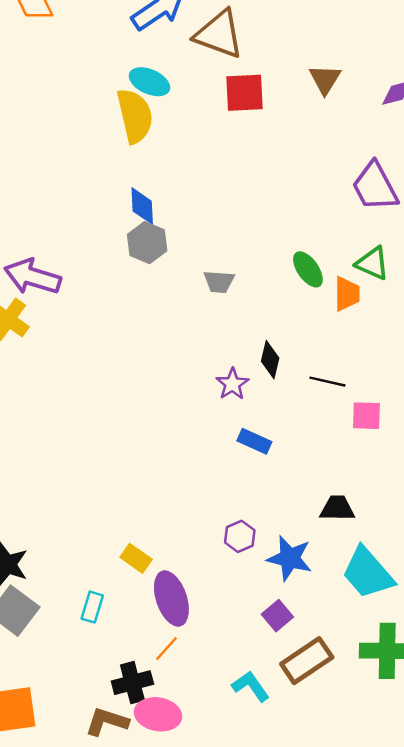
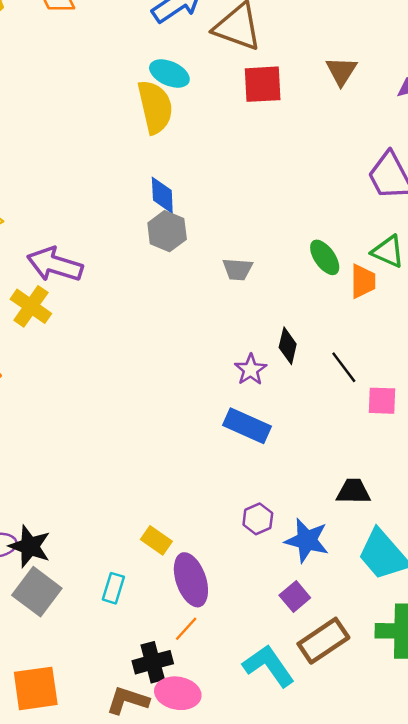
black line: (327, 382) -> (344, 367), turned 40
blue rectangle: (254, 441) -> (247, 426), moved, size x1.4
cyan L-shape: (251, 686) -> (269, 666), size x1.4

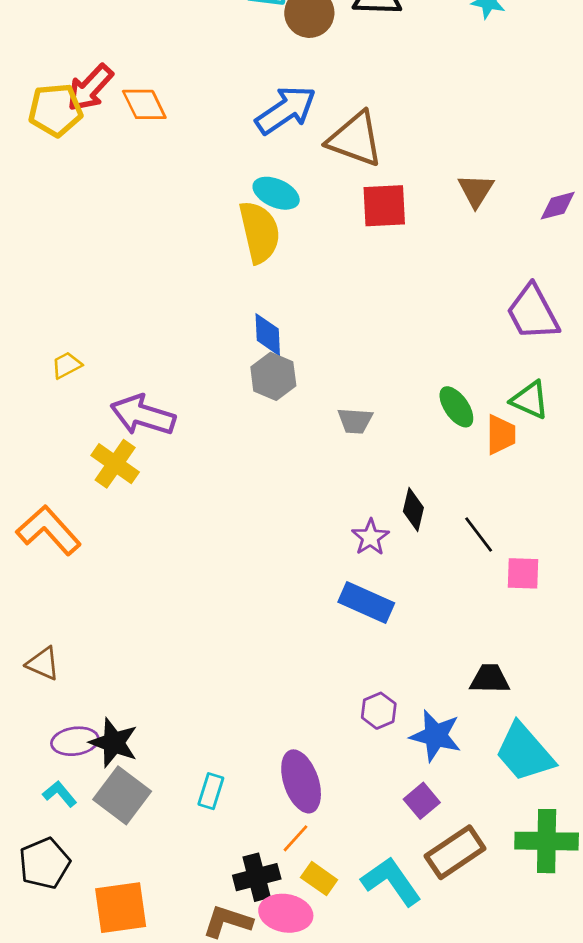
yellow rectangle: (156, 540) -> (319, 879), moved

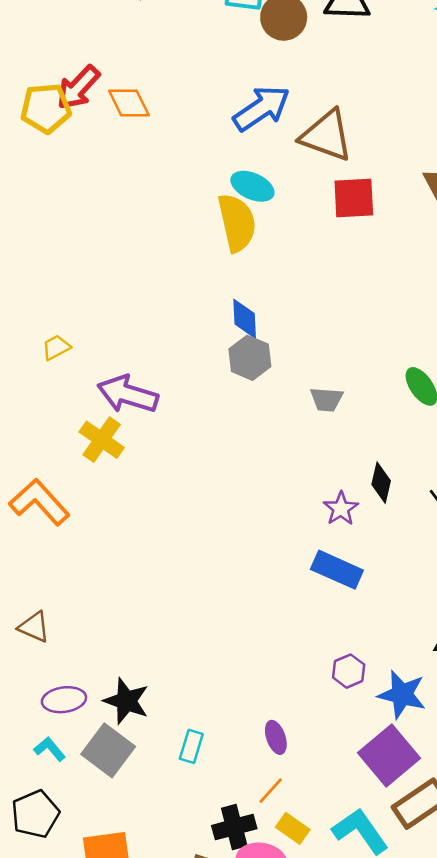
black star: (114, 743) -> (126, 701), moved
purple ellipse: (301, 781) -> (276, 737), size x0.6
purple square: (422, 801) -> (389, 756), size x1.8

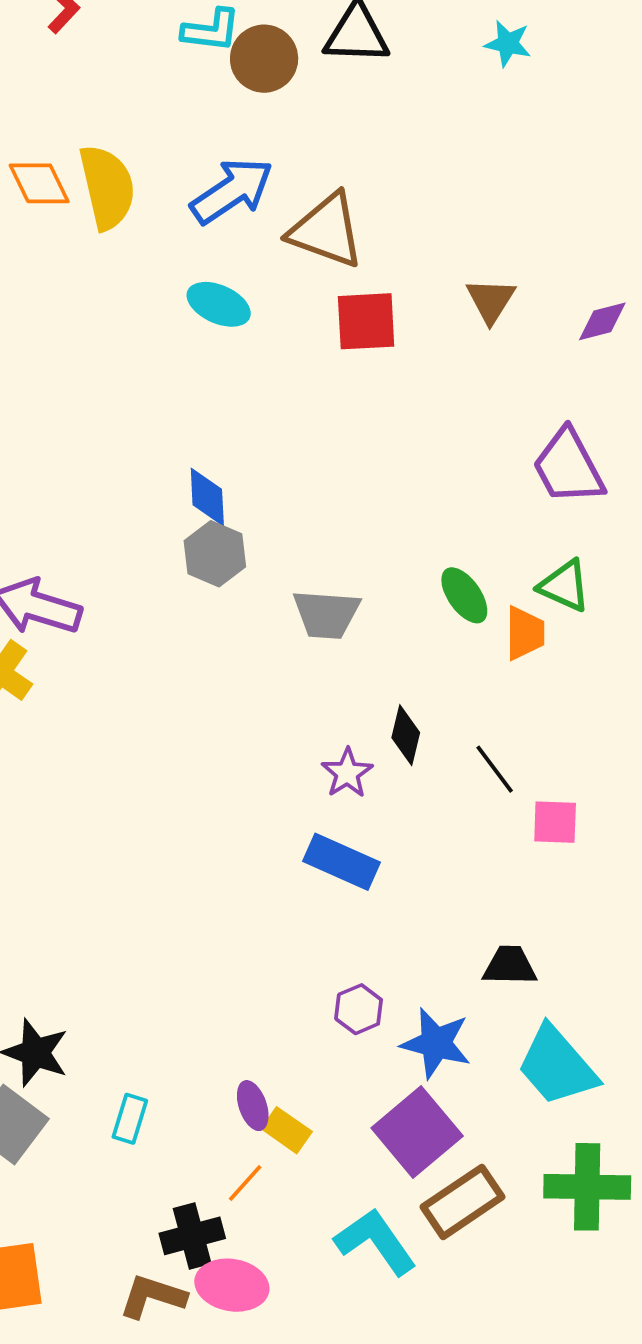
yellow semicircle: (237, 223) -> (107, 187), moved
gray trapezoid: (327, 399) -> (326, 614), size x1.4
yellow rectangle: (293, 828) -> (287, 1130), moved

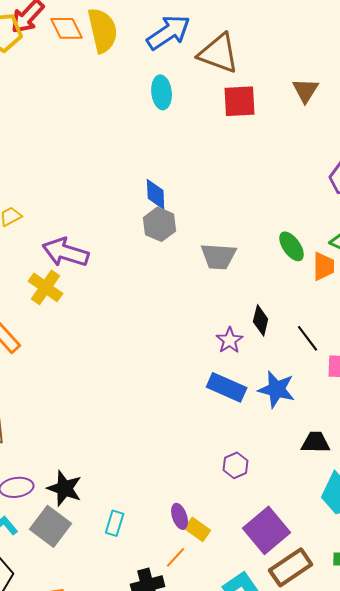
cyan ellipse: (219, 304) -> (162, 92), turned 60
blue star: (436, 1043) -> (277, 389), moved

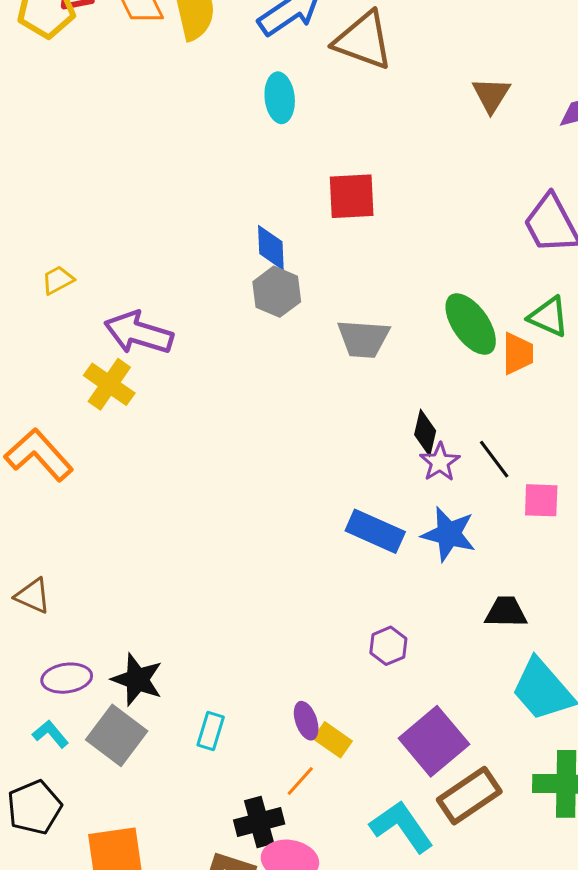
red square: (240, 101) -> (352, 196), moved
green ellipse: (292, 246) -> (471, 324), size x1.4
purple star: (230, 340) -> (440, 462), moved

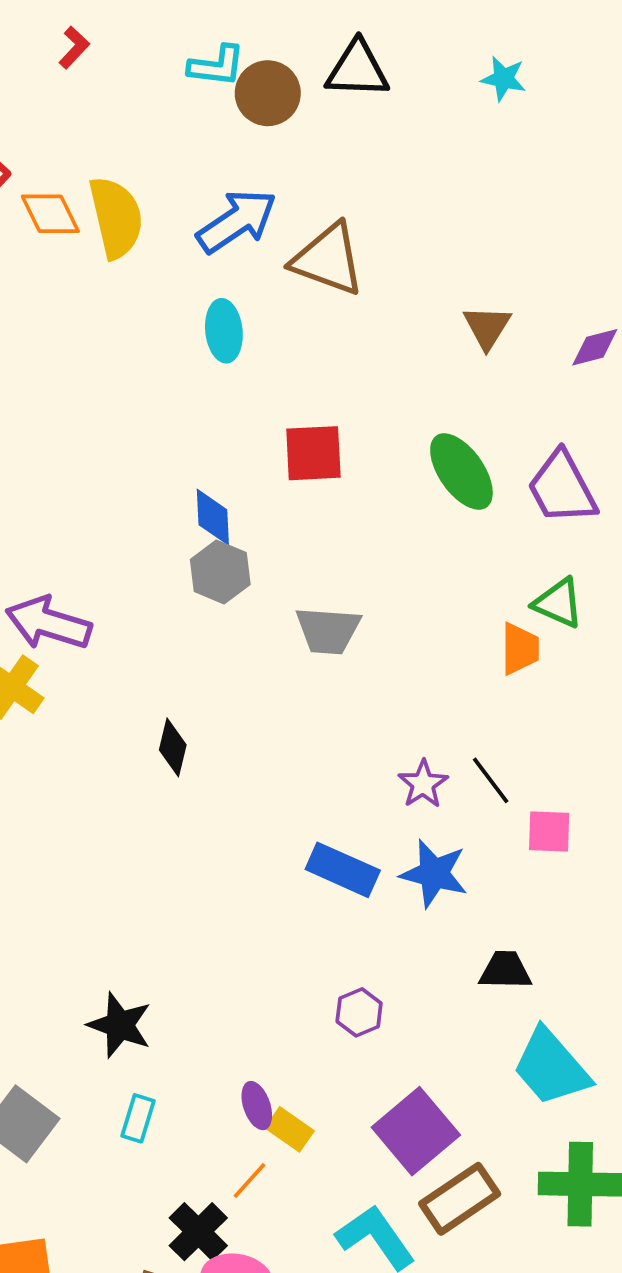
green ellipse: (471, 324) -> (461, 471), moved
black diamond: (425, 433) -> (173, 747), moved
black star: (137, 680) -> (120, 1025), moved
black cross: (259, 822) -> (198, 1232), turned -30

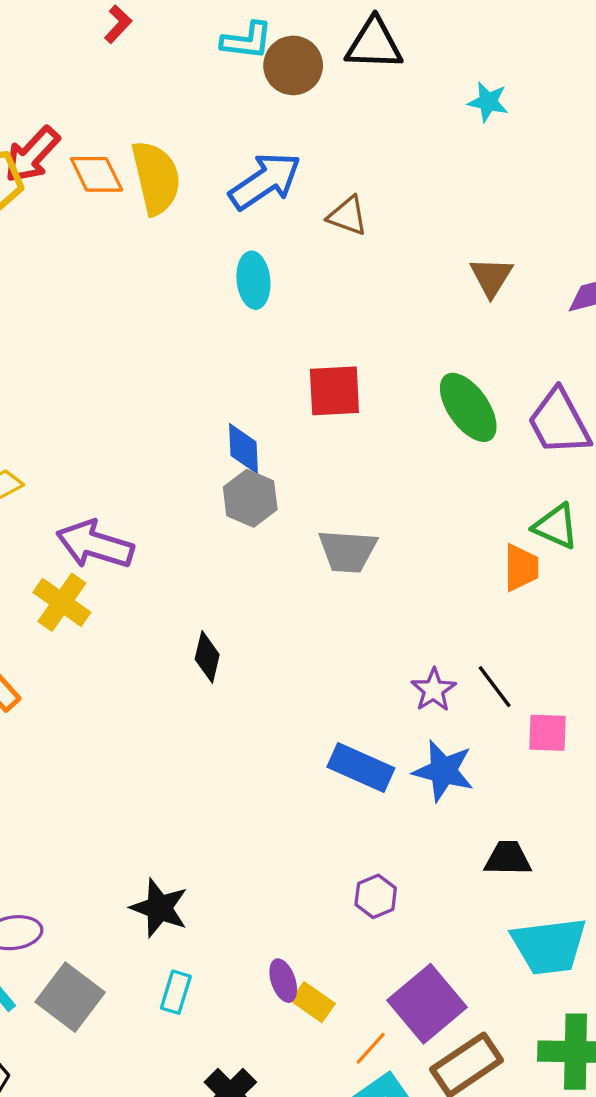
cyan star: (503, 79) -> (488, 102), moved
brown triangle: (328, 259) -> (348, 216), size x0.6
cyan trapezoid: (551, 1067) -> (549, 946), turned -56
orange line: (249, 1180) -> (371, 1048), moved

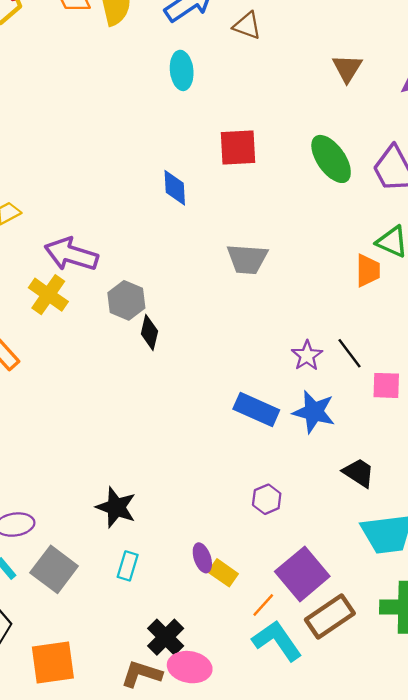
gray hexagon: (250, 498) -> (126, 300), moved
black trapezoid: (508, 858) -> (359, 473), turned 32

